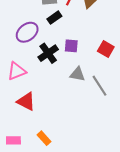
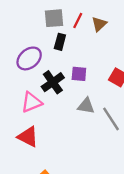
black rectangle: (54, 18) -> (60, 42), turned -40
pink triangle: (17, 71) -> (31, 102), moved

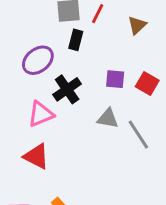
brown triangle: (99, 24) -> (137, 25), moved
purple square: (79, 74) -> (115, 79), moved

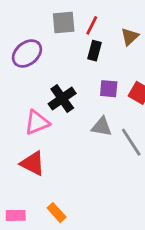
black rectangle: (76, 40) -> (95, 51), moved
purple ellipse: (38, 60) -> (27, 53), moved

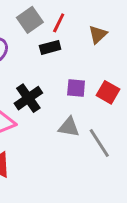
gray square: (64, 23) -> (30, 20), turned -30
black rectangle: (95, 51) -> (50, 47), moved, turned 60

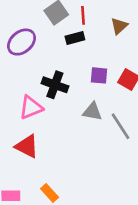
red line: (59, 23) -> (83, 15), turned -30
black cross: (28, 98) -> (55, 85), turned -35

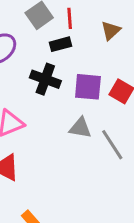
purple square: (99, 75) -> (88, 87), size x1.4
black cross: (55, 85) -> (45, 79), moved

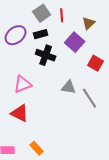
black rectangle: (61, 44) -> (41, 34), moved
purple square: (88, 87) -> (75, 42), moved, turned 36

